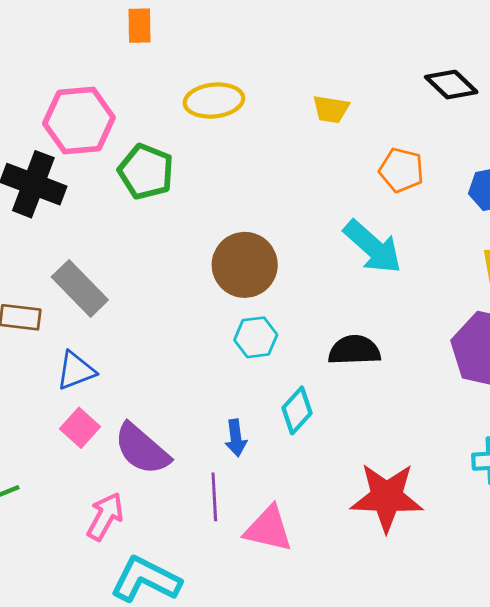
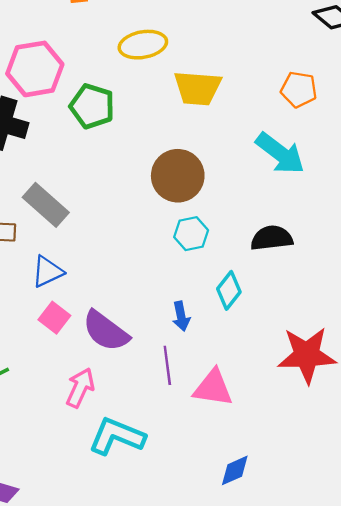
yellow trapezoid: (331, 109) -> (198, 88), moved, size x1.6

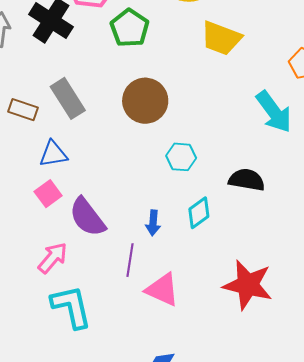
brown circle: (178, 176) -> (145, 101), moved
cyan L-shape: (117, 436) -> (71, 307), turned 39

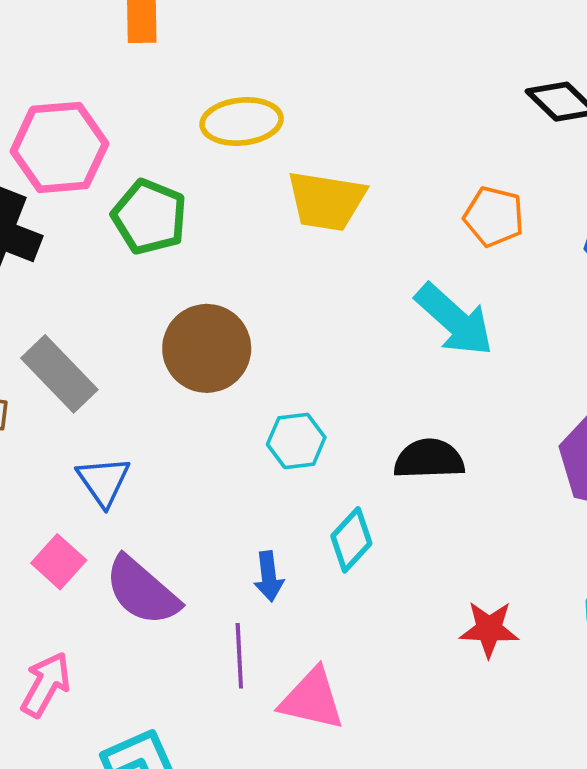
blue triangle: (53, 154) -> (104, 481), moved, turned -44
pink arrow: (53, 258) -> (46, 684), moved
red star: (248, 285) -> (489, 629), moved, size x0.6

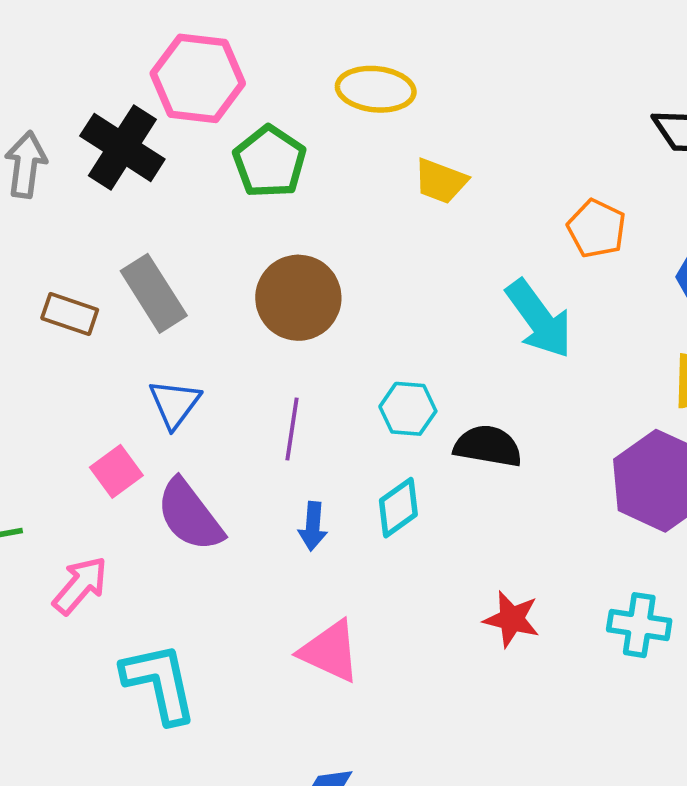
yellow trapezoid: (326, 201) -> (441, 181), size x0.7
cyan hexagon: (296, 441) -> (408, 409), moved
purple line: (239, 656) -> (292, 429), moved

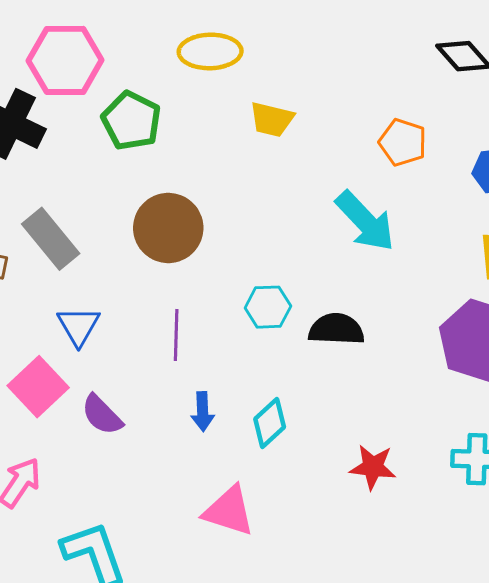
pink square: (116, 471) -> (38, 387), size x1.4
cyan diamond: (398, 508) -> (270, 423), moved
purple semicircle: (190, 515) -> (102, 415), size x0.7

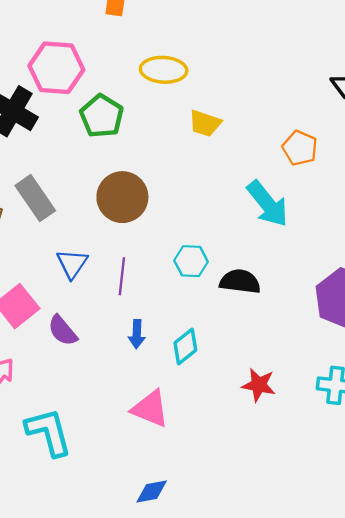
blue triangle: (79, 326) -> (72, 264), moved

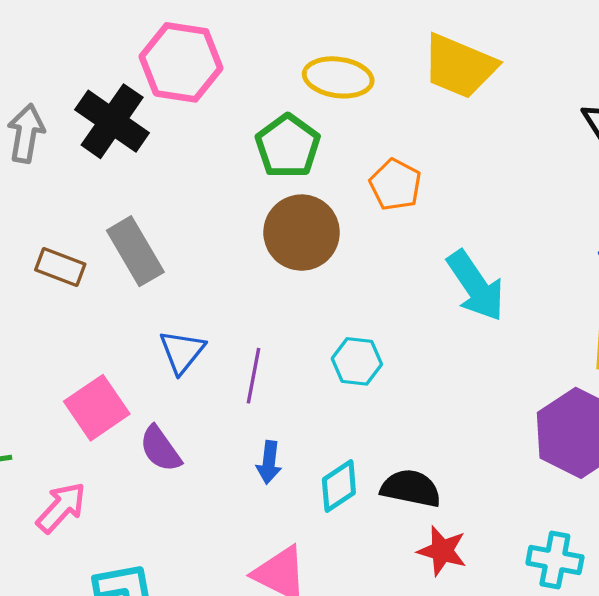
green pentagon: (102, 116) -> (288, 146), moved
yellow trapezoid: (205, 123) -> (459, 66), moved, size x1.6
orange pentagon: (300, 148) -> (395, 185), moved
brown circle: (122, 197) -> (302, 233), moved
black semicircle: (240, 281) -> (411, 488), moved

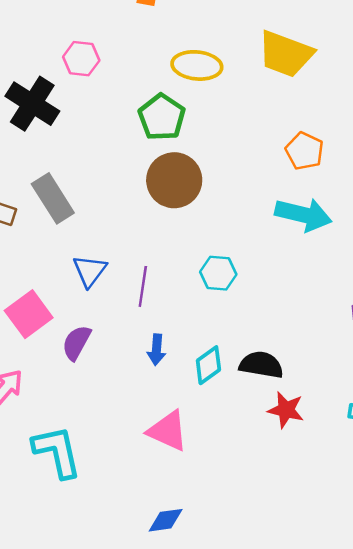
pink hexagon: (181, 62) -> (81, 59), size x0.6
orange pentagon: (395, 185) -> (304, 151), moved
cyan arrow: (476, 286) -> (303, 215), turned -40
purple semicircle: (160, 449) -> (76, 343), turned 66

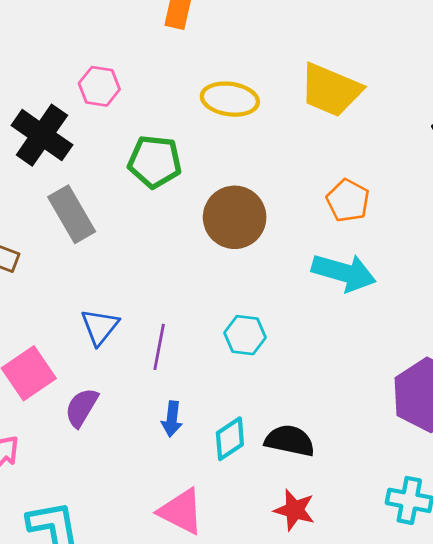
green pentagon: (162, 117) -> (155, 162), moved, turned -30
brown circle: (174, 180) -> (235, 217), moved
gray rectangle: (53, 198) -> (72, 214), moved
red star: (286, 410) -> (294, 510), moved

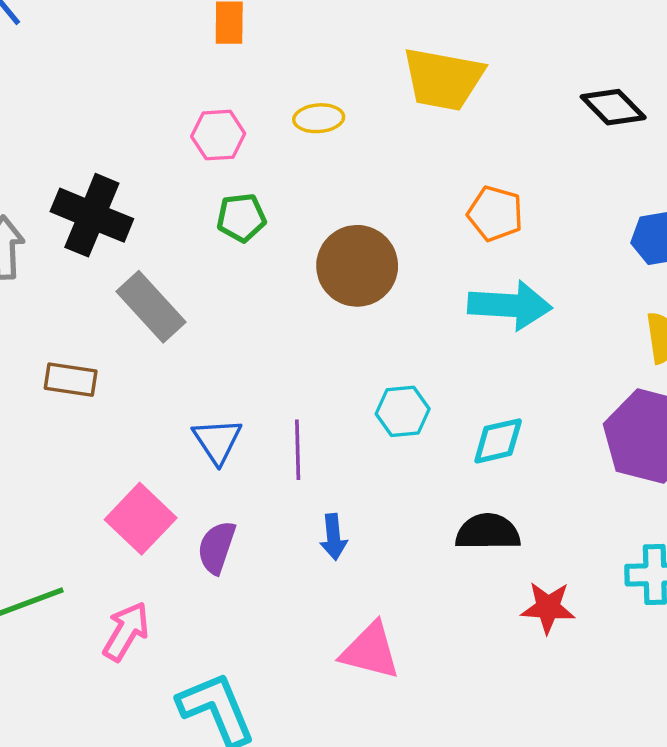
pink hexagon: (99, 86) -> (218, 135), moved
yellow ellipse: (230, 99) -> (319, 118), size x0.7
green pentagon: (155, 162) -> (241, 218), size x0.7
cyan diamond: (230, 439) -> (498, 441), moved, turned 33
red star: (294, 510) -> (548, 608), moved

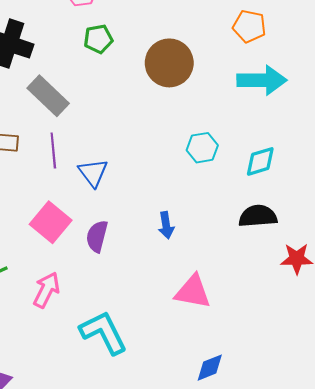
purple line: (298, 450) -> (53, 151), moved

